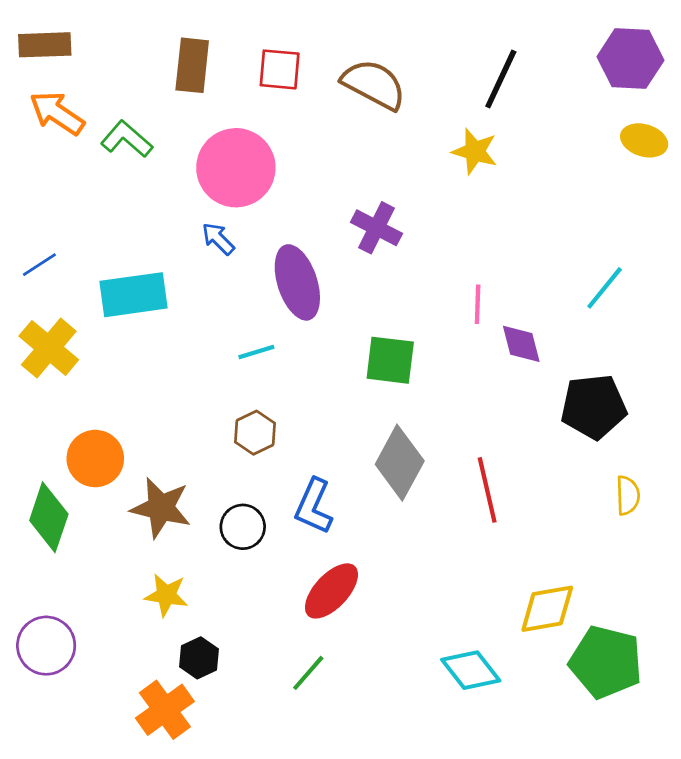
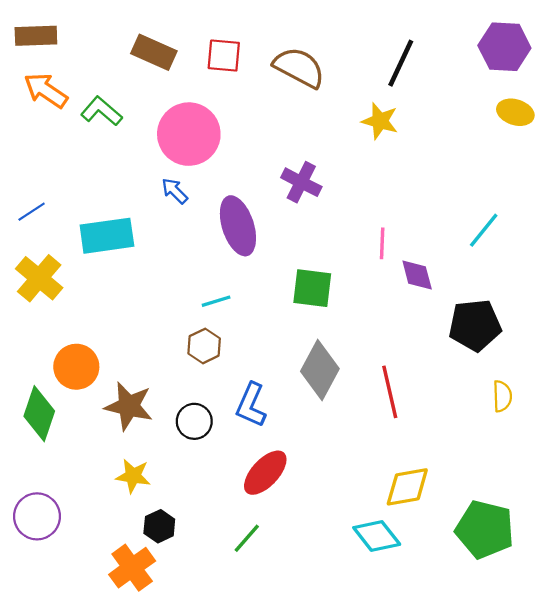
brown rectangle: (192, 65) -> (154, 52), turned -72
cyan line: (256, 352) -> (216, 301), moved
yellow diamond: (547, 609) -> (407, 487), moved

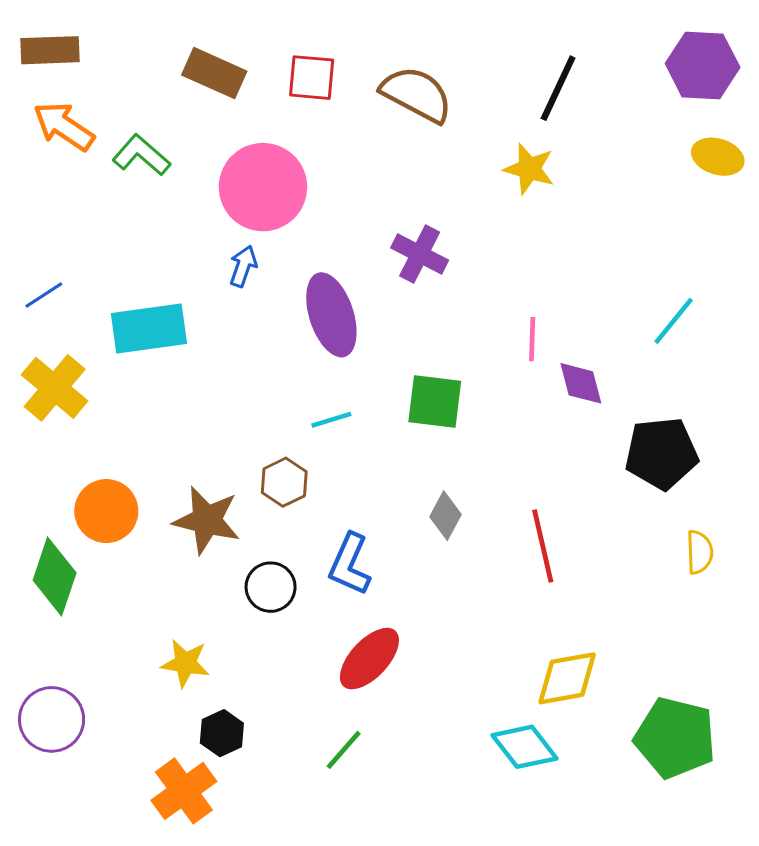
blue arrow: (175, 191) -> (243, 266), turned 64
cyan line: (216, 301) -> (331, 420), moved
gray diamond: (320, 370) -> (445, 516), size x0.6
brown star: (129, 406) -> (207, 520), moved

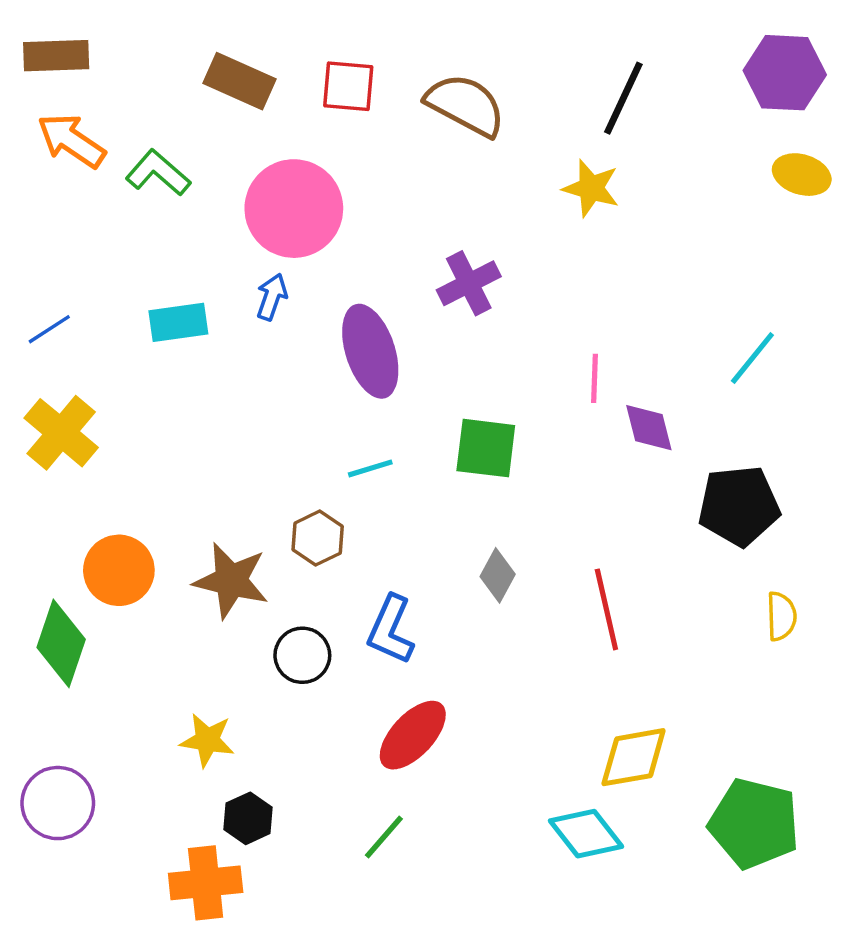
purple cross: (420, 254) -> (469, 283), turned 36
cyan rectangle: (149, 329) -> (178, 322), moved, size x0.7
orange cross: (184, 791) -> (206, 883), turned 30

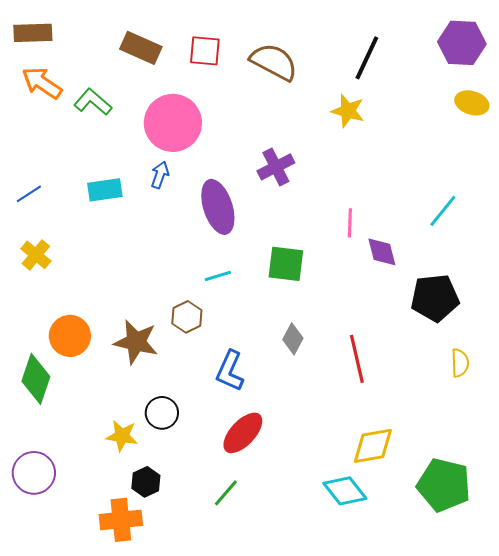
yellow cross: (61, 433) -> (36, 255), size x0.7
black circle: (302, 655) -> (162, 413), moved

